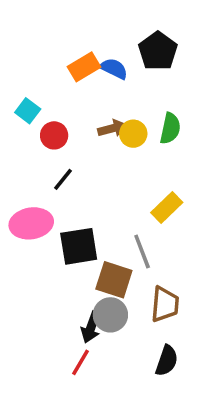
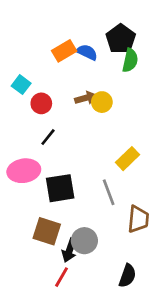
green semicircle: (170, 128) -> (130, 60), moved
brown square: (114, 280) -> (47, 231), moved
brown trapezoid: (165, 304) -> (138, 219), moved

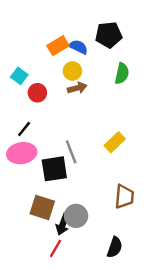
black pentagon: (121, 39) -> (109, 35), turned 30
green semicircle: (130, 60) -> (122, 73), moved
yellow circle: (102, 102) -> (72, 71), moved
black line: (48, 137) -> (24, 129), moved
gray line: (109, 192) -> (71, 152), moved

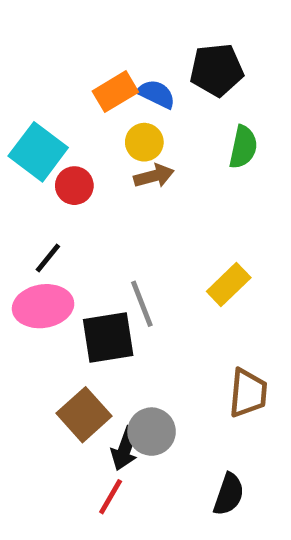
cyan square: (19, 76) -> (38, 152), size x1.6
brown square: (42, 207) -> (84, 415), turned 30

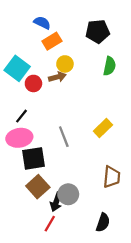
blue semicircle: (156, 94) -> (42, 23), moved
brown arrow: (154, 176) -> (57, 77), moved
black square: (108, 338) -> (33, 158), moved

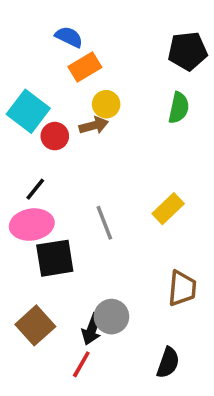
black pentagon: (98, 31) -> (188, 51), moved
brown square: (38, 187) -> (35, 325), moved

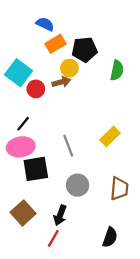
black pentagon: (188, 51) -> (84, 50), moved
gray circle: (111, 317) -> (78, 185), moved

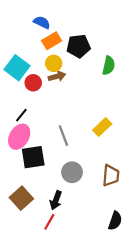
yellow circle: (69, 68) -> (54, 63), moved
pink ellipse: (21, 147) -> (19, 137), turned -50
black semicircle: (110, 237) -> (115, 221), moved

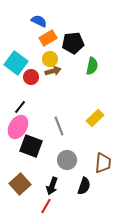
green semicircle: (109, 66) -> (92, 66), moved
black square: (33, 157) -> (31, 146), turned 30
black semicircle: (115, 221) -> (84, 186), moved

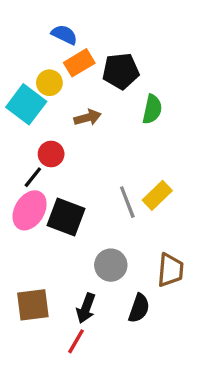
yellow circle: (50, 59) -> (49, 83), moved
red circle: (31, 77) -> (51, 154), moved
gray line: (59, 126) -> (127, 202), moved
black square: (31, 146) -> (66, 217), moved
brown square: (20, 184) -> (33, 305), turned 35

